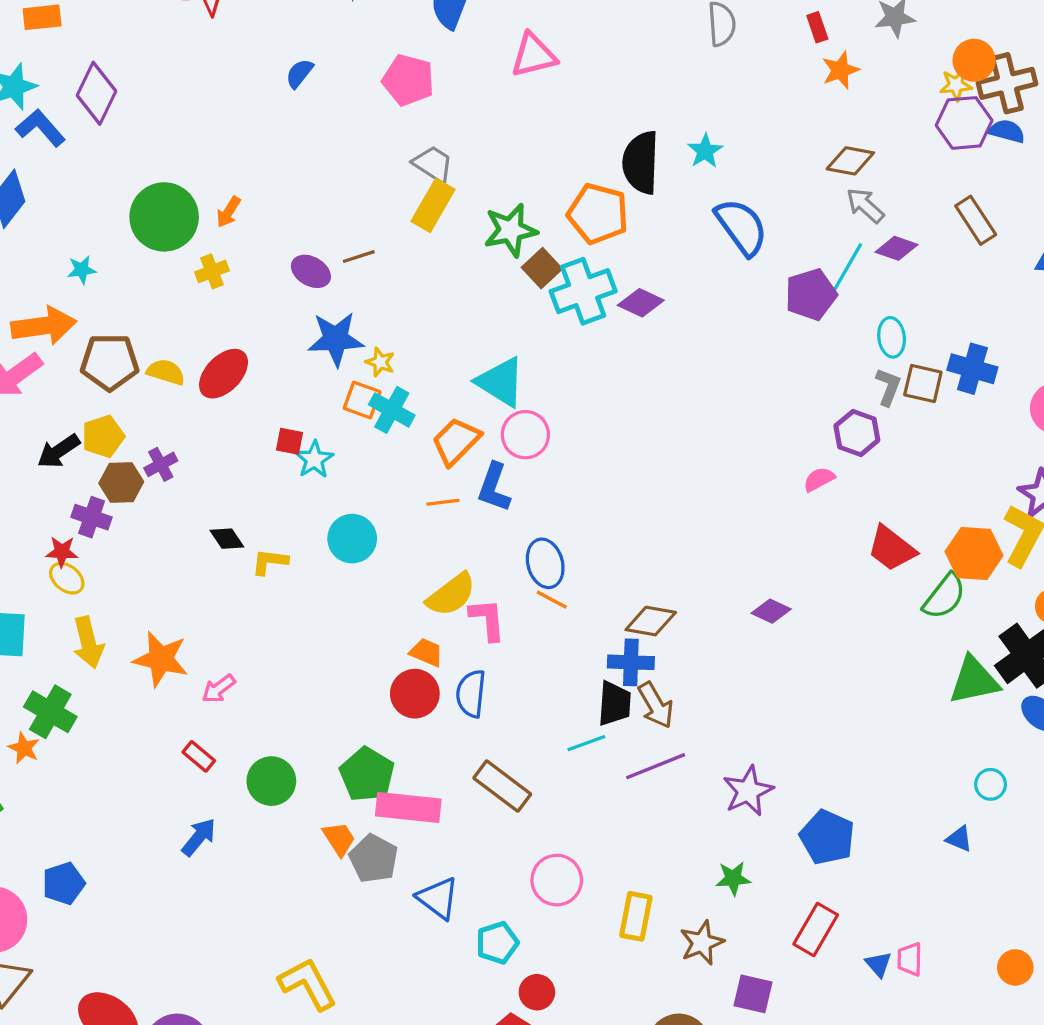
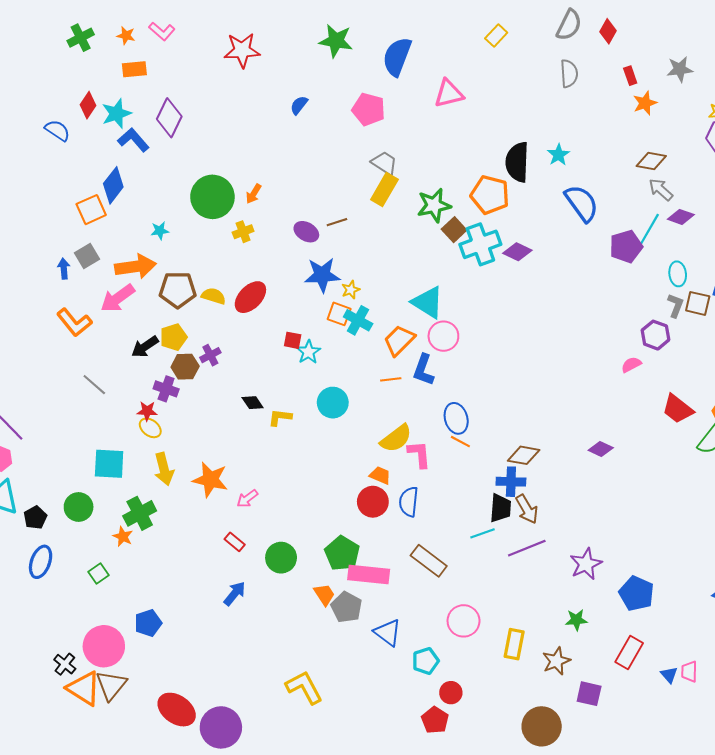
yellow star: (380, 362) -> (351, 290), turned 30
green cross: (50, 712) -> (140, 513), turned 32

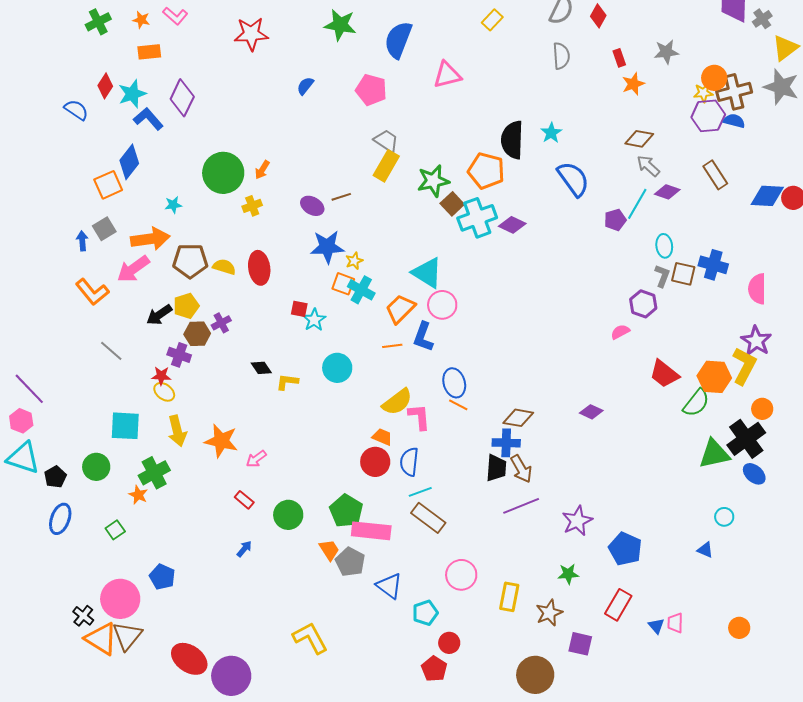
purple pentagon: (626, 246) -> (615, 220), size x0.7
red ellipse: (250, 297) -> (259, 268), turned -52
cyan line: (483, 533) -> (420, 492), moved
blue arrow: (235, 593) -> (244, 549), size x0.7
blue pentagon: (148, 623) -> (162, 577), turned -30

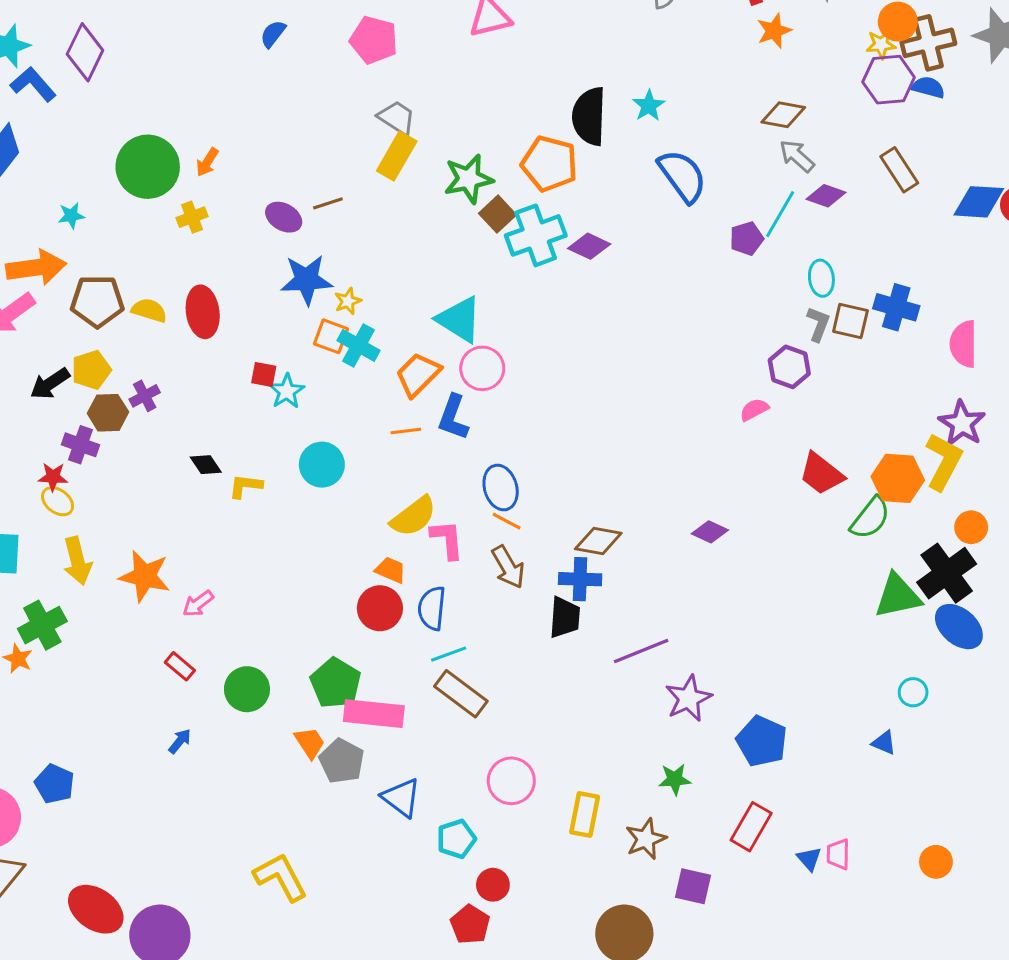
brown arrow: (521, 469) -> (508, 567), moved
blue ellipse: (754, 474) -> (959, 627), size x1.4
purple line: (521, 506) -> (641, 651), moved

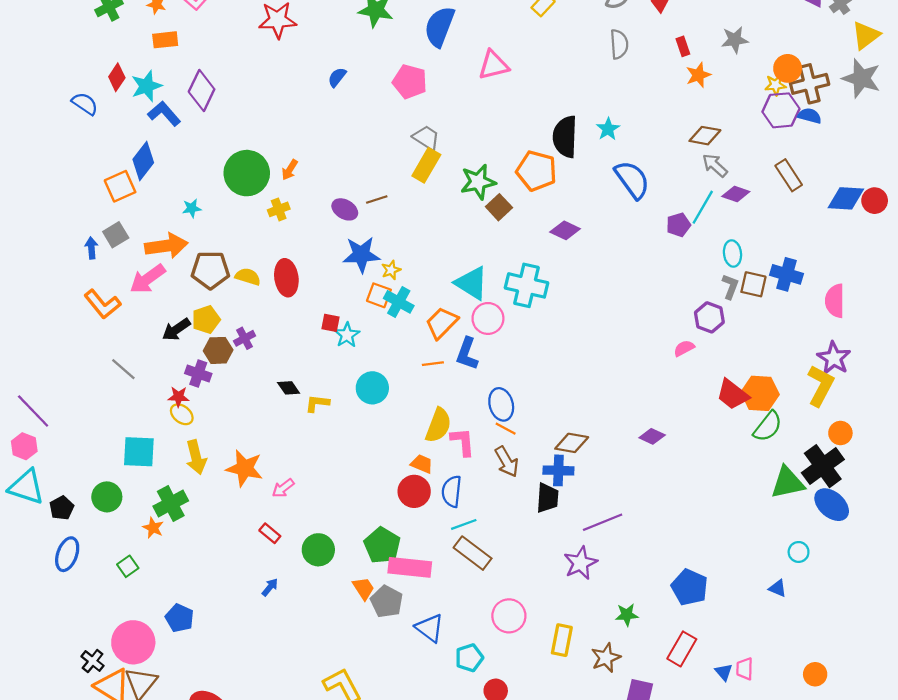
cyan cross: (536, 235) -> (527, 285), moved, turned 33
orange hexagon: (898, 478) -> (760, 393), moved
yellow semicircle: (413, 517) -> (438, 425), turned -32
purple star: (688, 698) -> (580, 563), moved

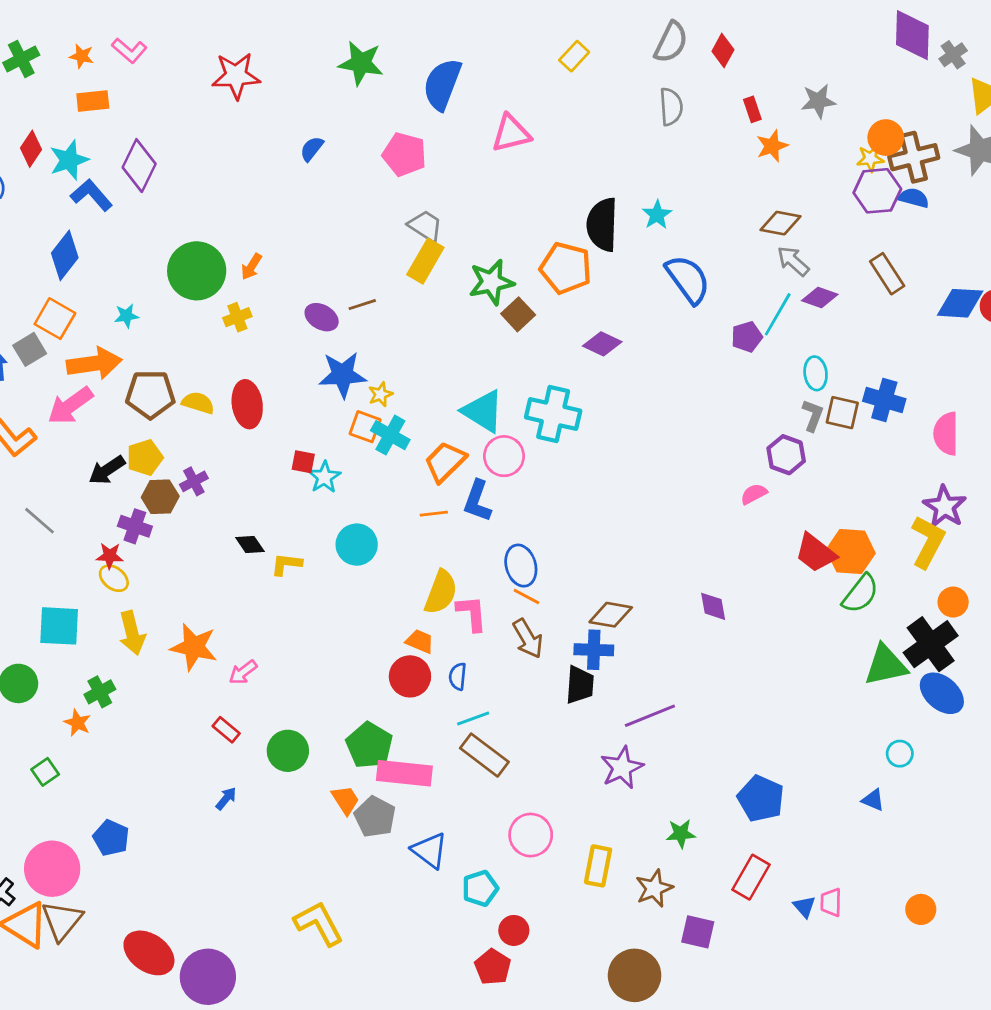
orange square: (120, 186) -> (55, 319), moved, turned -36
purple diamond: (652, 436) -> (713, 606), turned 55
blue semicircle: (452, 491) -> (458, 676), size x0.7
green cross: (171, 504) -> (100, 692), size x0.7

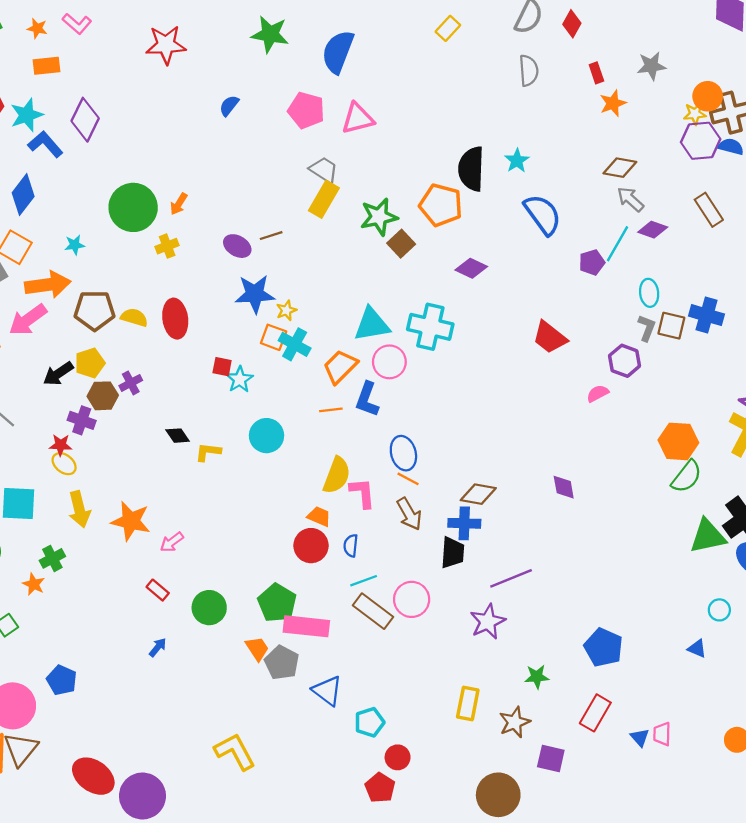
pink triangle: (511, 133) -> (358, 118), moved
cyan triangle: (483, 411) -> (372, 324), turned -42
red trapezoid: (816, 553) -> (550, 337), moved
pink circle: (531, 835) -> (412, 599), moved

